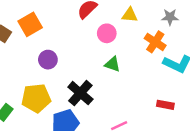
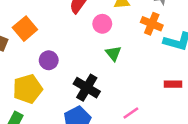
green triangle: (112, 64) -> (113, 53), turned 42
yellow pentagon: (36, 98) -> (28, 89), moved

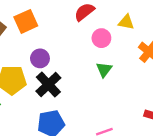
black cross: (87, 88) -> (48, 85), moved

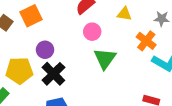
pink circle: (101, 38) -> (92, 32), moved
green triangle: (104, 70) -> (105, 59), size x1.5

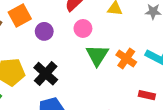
orange cross: (146, 41) -> (126, 59), moved
purple circle: (45, 50) -> (44, 31), moved

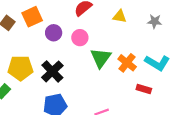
pink circle: (83, 28) -> (80, 38), moved
red rectangle: (147, 95) -> (144, 89), moved

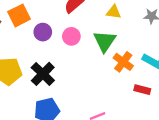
green triangle: (101, 58) -> (105, 41), moved

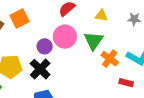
purple circle: (43, 32) -> (45, 46), moved
pink circle: (71, 36) -> (65, 37), size x1.5

